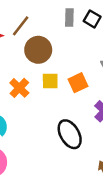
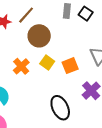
yellow square: (50, 81) -> (47, 62), turned 32

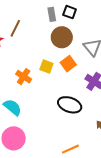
brown circle: (39, 36) -> (62, 37), moved
black ellipse: (60, 108) -> (70, 105), turned -30

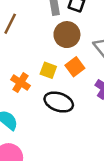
black ellipse: (70, 105) -> (59, 102), moved

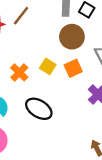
black ellipse: (59, 102) -> (39, 109), moved

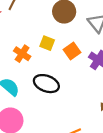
orange square: (73, 68) -> (72, 51), moved

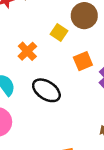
yellow square: (47, 43) -> (59, 33), moved

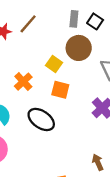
orange square: (83, 61) -> (60, 90), moved, turned 36

